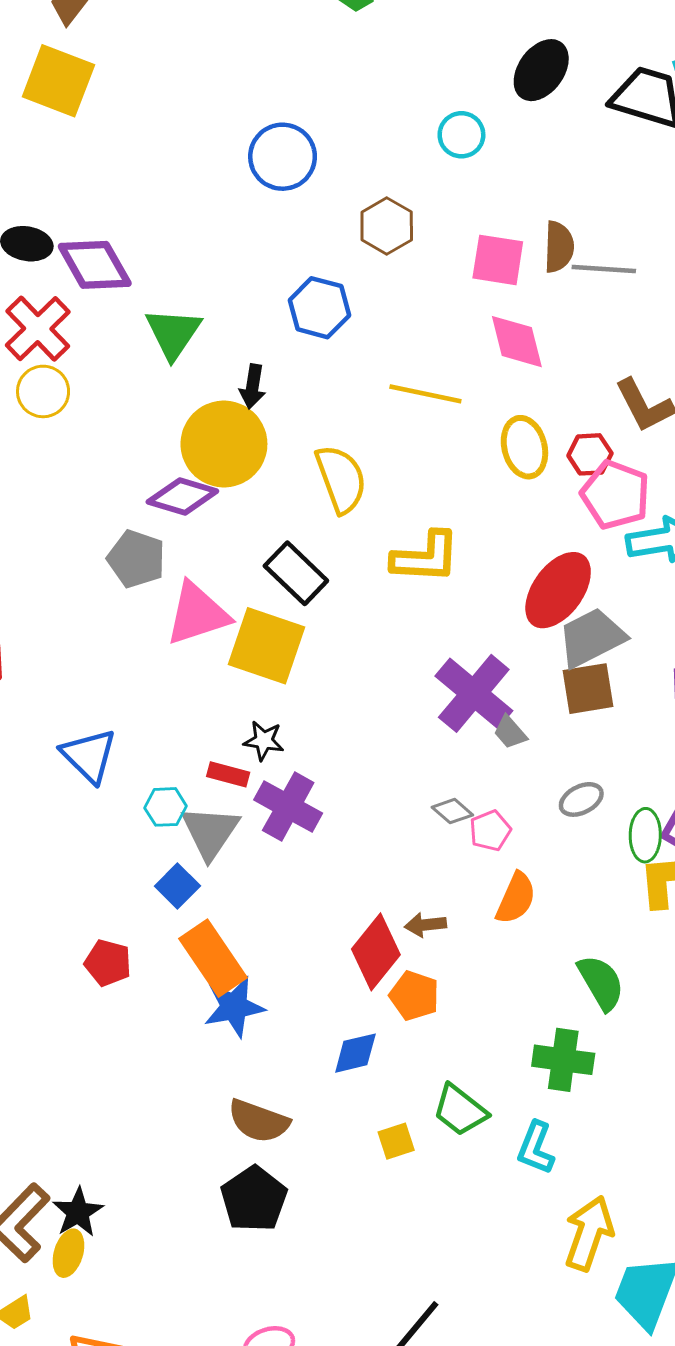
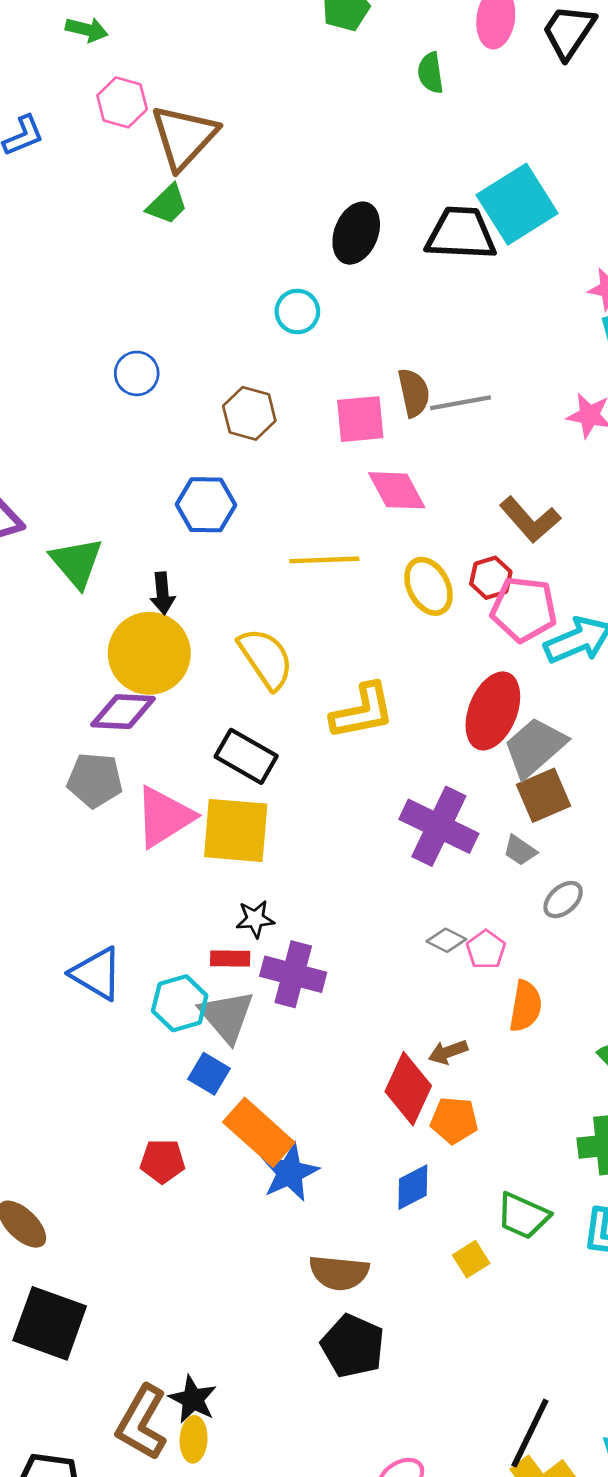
blue circle: (283, 157) -> (137, 373), size x0.7
gray trapezoid: (510, 732) -> (520, 850), moved
cyan hexagon: (166, 807) -> (180, 1003), size x1.4

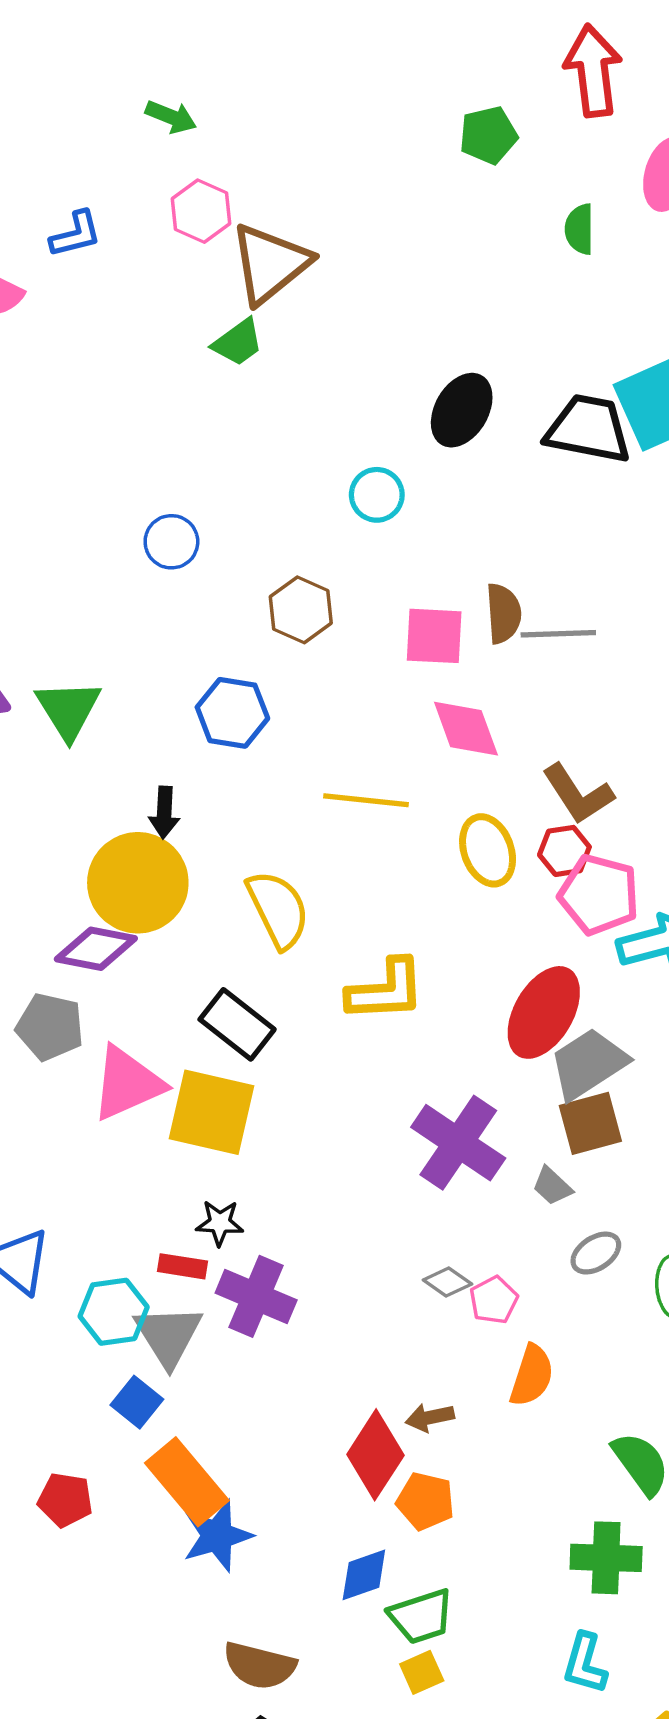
brown L-shape: (530, 520) -> (578, 794), moved
green triangle: (76, 562) -> (68, 709), moved
green trapezoid: (523, 1216) -> (421, 1616), moved, turned -50

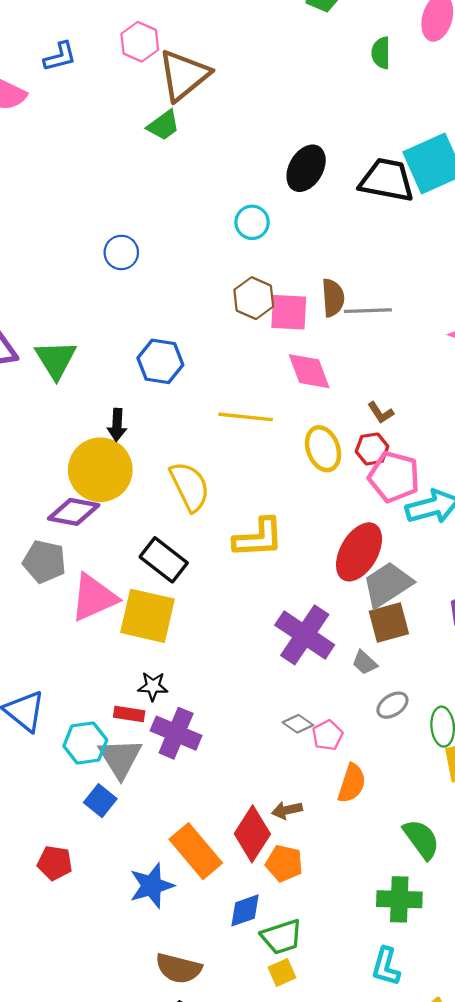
brown hexagon: (301, 610) -> (254, 298), moved
brown L-shape: (578, 794) -> (381, 413), size x0.6
orange rectangle: (187, 1482) -> (196, 851), moved

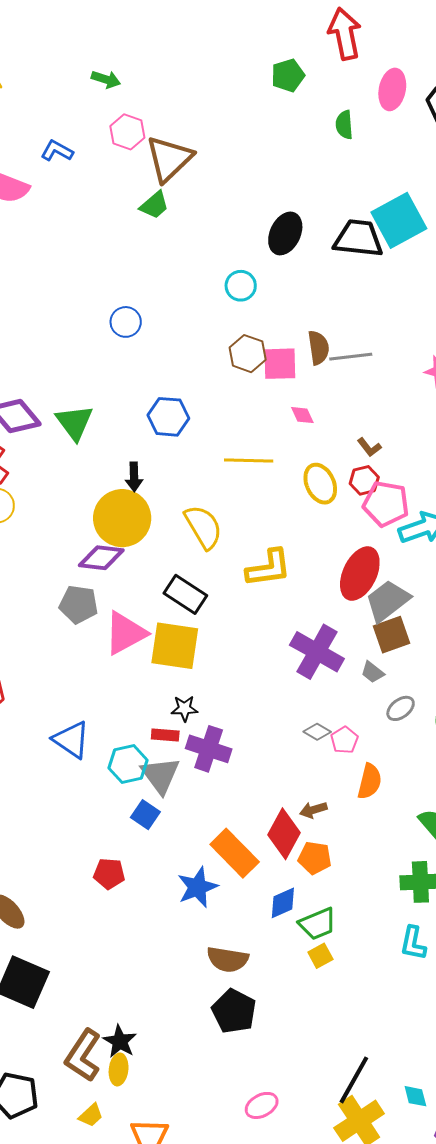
blue L-shape: (60, 57) -> (57, 151), turned -132
pink diamond: (309, 371) -> (302, 415), size x0.6

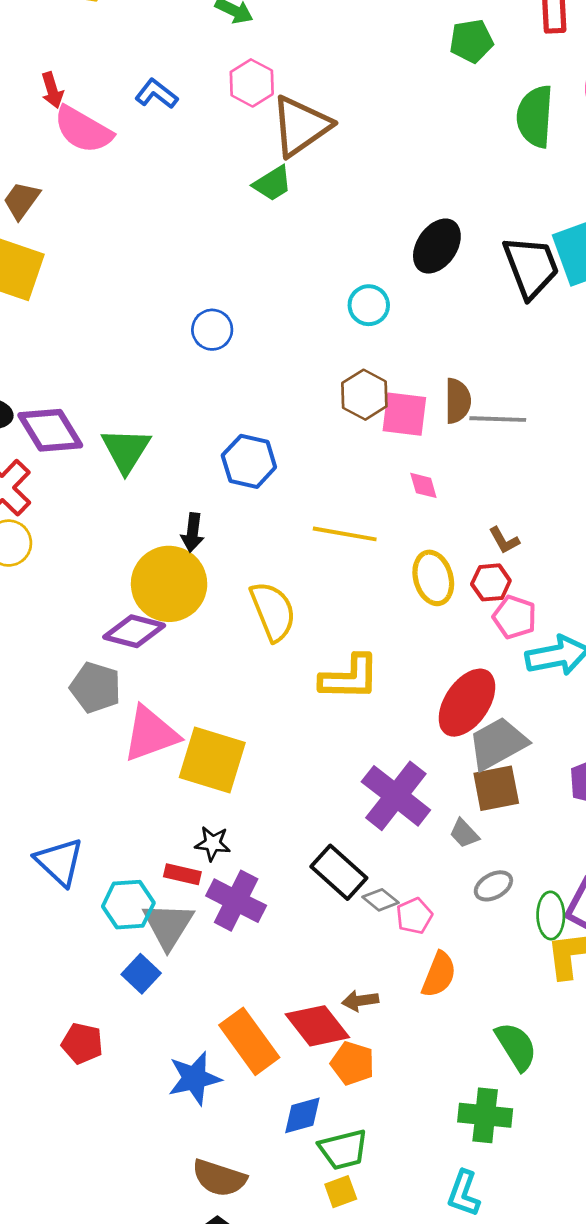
green semicircle: (344, 125) -> (535, 116), size x1.6
black trapezoid: (358, 238) -> (531, 267), turned 54
pink pentagon: (386, 504) -> (515, 617), size x0.7
black rectangle: (185, 594) -> (339, 872), moved
red diamond: (284, 834) -> (317, 1026), turned -75

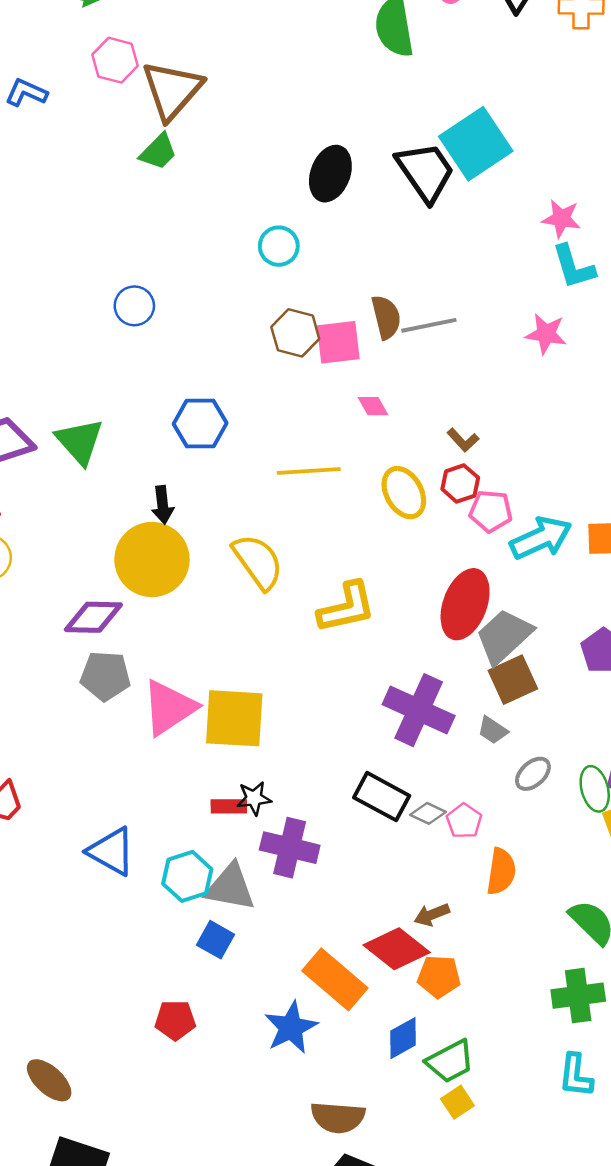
purple diamond: (134, 631) -> (93, 617), moved
red rectangle: (182, 874) -> (229, 806), moved
gray triangle: (168, 925) -> (230, 887), turned -38

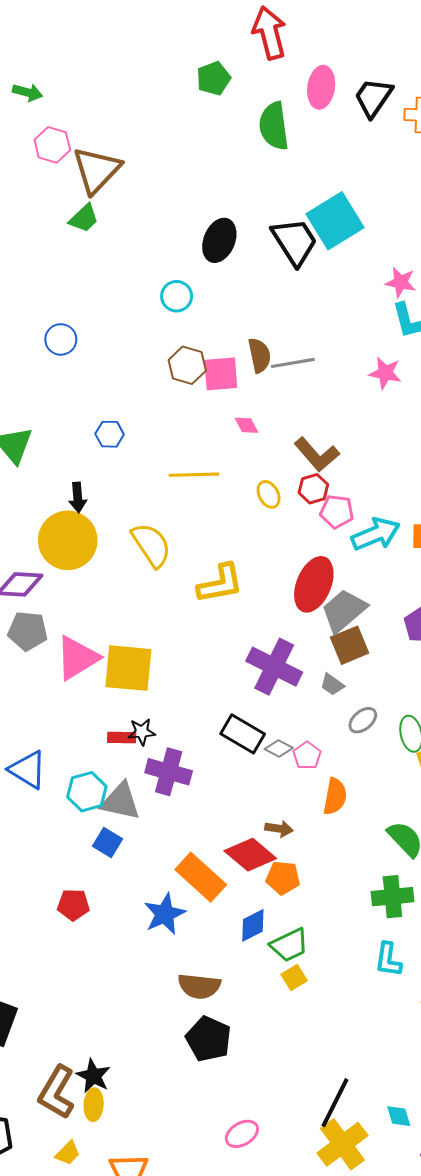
blue hexagon: (200, 423) -> (110, 434), size x0.7
brown L-shape: (463, 440) -> (317, 455), size x1.8
yellow ellipse: (404, 493) -> (269, 494), size x0.7
brown arrow: (432, 915) -> (279, 829), turned -152

